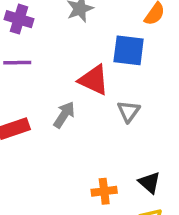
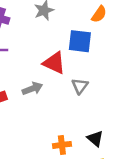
gray arrow: (64, 115) -> (32, 89), turned 36

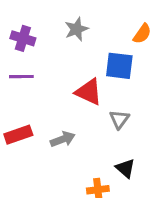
gray arrow: (32, 89) -> (63, 139), moved
black triangle: (95, 139) -> (125, 168), moved

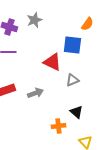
gray star: (76, 29) -> (34, 20), moved
gray triangle: (119, 119) -> (72, 80), turned 32

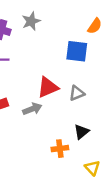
red triangle: (52, 62) -> (48, 87), moved, turned -48
black triangle: (76, 112) -> (82, 132), turned 40

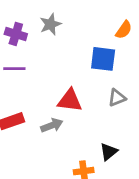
red triangle: (48, 87) -> (70, 100), turned 30
gray triangle: (77, 93) -> (117, 98), moved

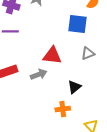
black triangle: (109, 152) -> (74, 87), moved

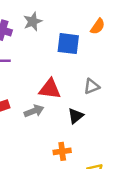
blue square: (77, 24) -> (68, 44), moved
black triangle: (74, 87) -> (76, 116), moved

